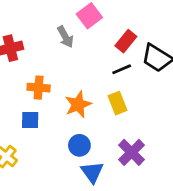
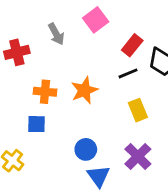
gray arrow: (65, 37) -> (56, 34), moved
yellow rectangle: (117, 103) -> (138, 110), moved
orange star: (78, 104) -> (84, 90), moved

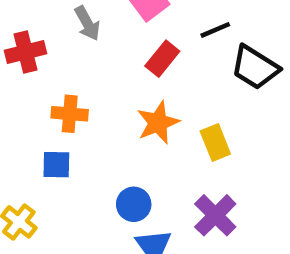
red rectangle: (132, 45) -> (162, 59), moved
black line: (128, 73) -> (215, 30), moved
orange star: (84, 90) -> (158, 123), moved

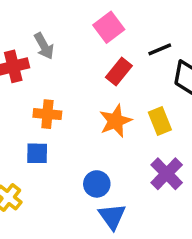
gray arrow: (87, 23) -> (44, 46), moved
yellow rectangle: (215, 142) -> (160, 121), moved
purple cross: (215, 215) -> (167, 174), moved

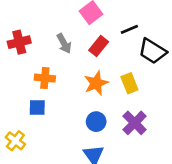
gray arrow: (44, 46) -> (64, 43), moved
blue circle: (97, 184) -> (96, 122), moved

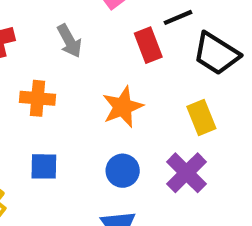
red rectangle: (99, 46) -> (148, 45), moved, turned -60
yellow rectangle: (129, 83) -> (201, 117), moved
blue square: (37, 107) -> (44, 166), moved

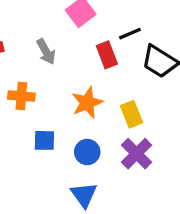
yellow rectangle: (201, 117) -> (132, 114), moved
blue square: (44, 166) -> (44, 140), moved

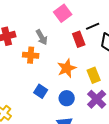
orange cross: (21, 96) -> (31, 55), moved
blue square: (44, 140) -> (41, 91), turned 32

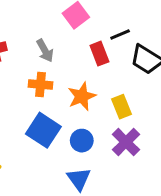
orange cross: (31, 55) -> (40, 85), moved
blue square: (41, 91) -> (43, 130), size x1.6

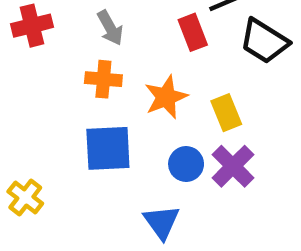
blue square: (43, 130) -> (108, 148), turned -36
blue circle: (82, 141) -> (186, 164), moved

